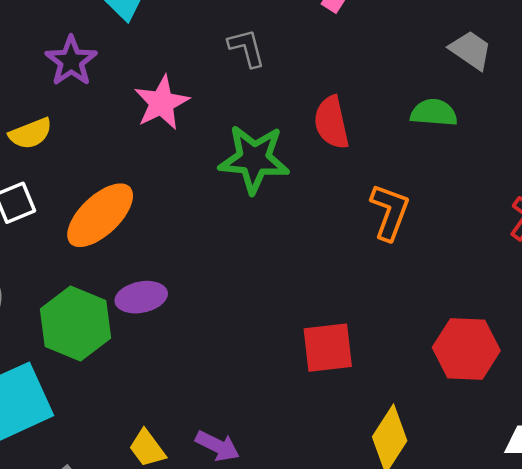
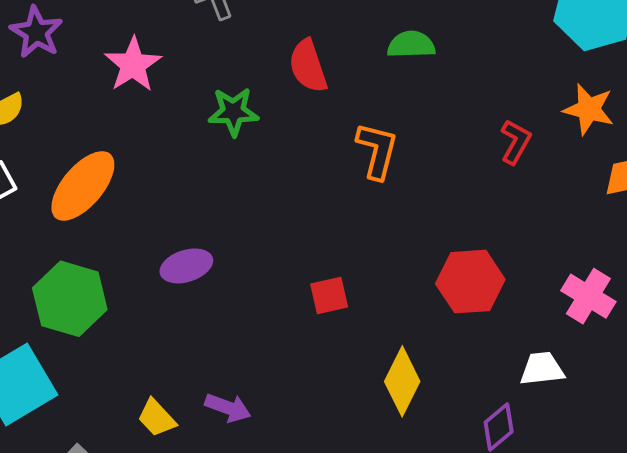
green star: (254, 159) -> (233, 112), size x0.7
purple ellipse: (141, 297) -> (186, 266), moved
red square: (328, 348) -> (329, 295), size x0.7

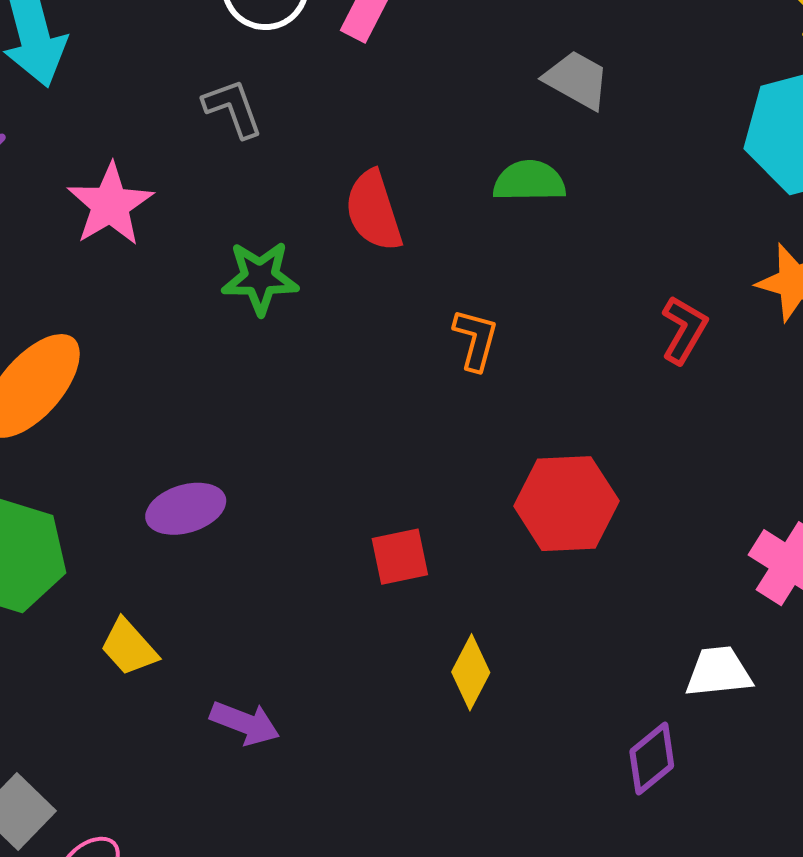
orange L-shape: (377, 151) -> (476, 340), size x0.7
red hexagon: (470, 282) -> (566, 504), moved
yellow diamond: (402, 381) -> (471, 672), moved, size x0.7
yellow trapezoid: (157, 418) -> (129, 647), moved

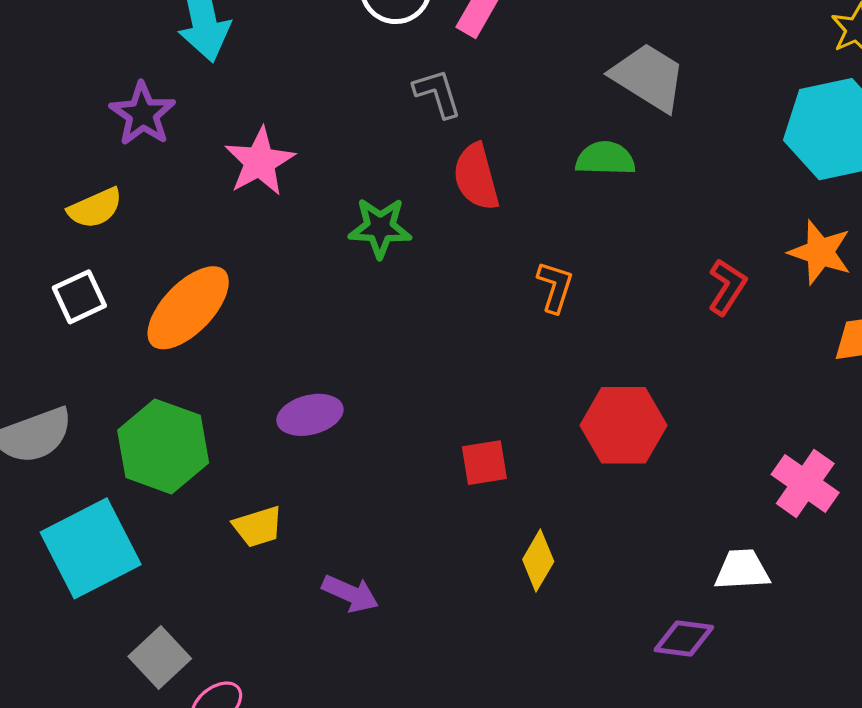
gray trapezoid: (577, 80) -> (648, 77), size x1.4
gray L-shape: (233, 108) -> (437, 93), moved
yellow trapezoid: (129, 647) -> (258, 527), turned -68
purple diamond: (652, 759) -> (684, 638), turned 44

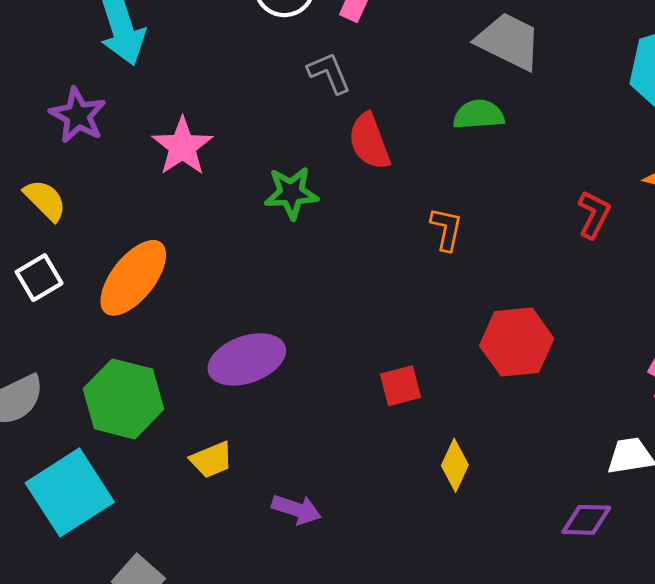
yellow semicircle: (95, 208) -> (45, 200), turned -105
purple ellipse: (310, 415) -> (247, 359), size x1.4

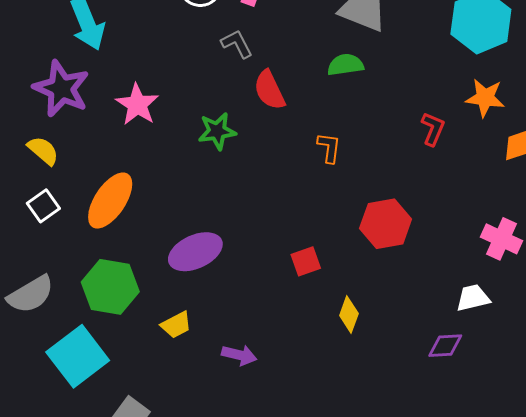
purple star: (78, 115) -> (61, 89), size x1.4

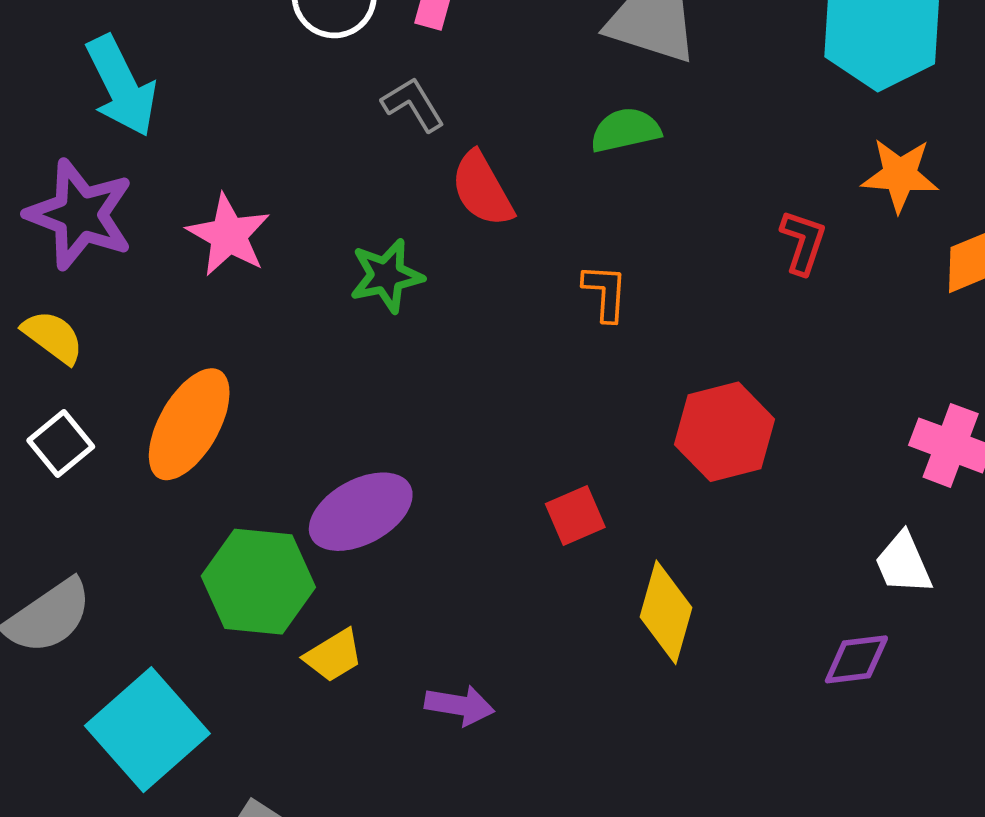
green hexagon: (110, 287) -> (258, 582), moved
white trapezoid: (473, 298) -> (903, 563), turned -96
yellow diamond: (349, 315) -> (666, 612), size x1.4

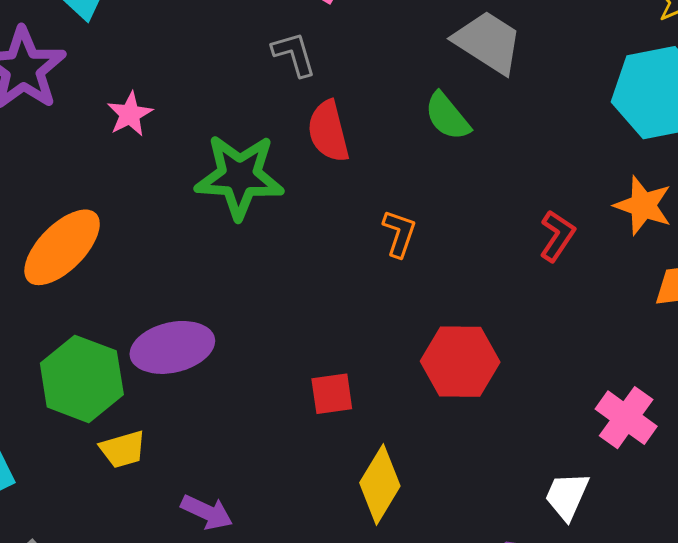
green semicircle: (625, 130) -> (447, 116), turned -132
pink star: (229, 235) -> (130, 114), size x0.7
green star: (386, 276) -> (239, 177), size x1.5
white trapezoid: (903, 563) -> (567, 496), turned 32

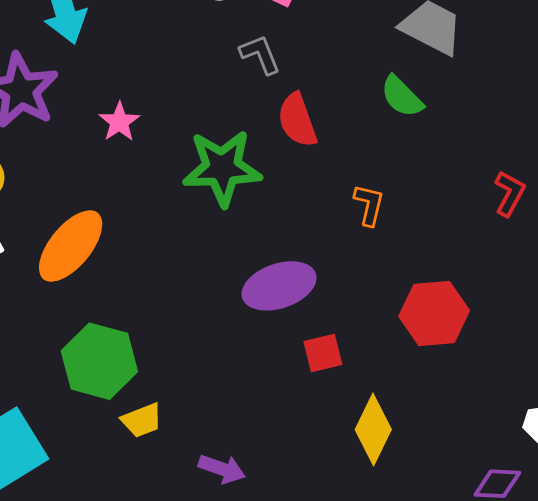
purple ellipse: (172, 347) -> (279, 286), moved

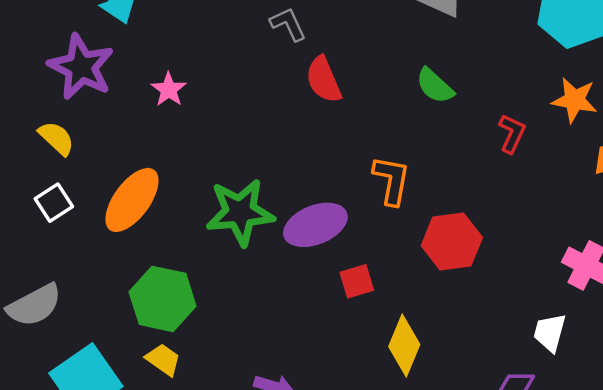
green semicircle: (402, 97) -> (435, 86), moved
green star: (222, 168) -> (240, 212), moved
orange L-shape: (369, 205) -> (392, 180), moved, size x1.4
yellow trapezoid: (142, 420) -> (163, 360), moved, turned -120

